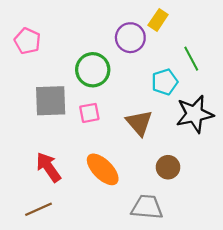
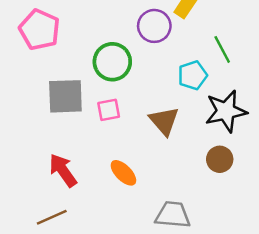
pink pentagon: (27, 41) -> (39, 30), size x1.4
brown circle: (168, 167) -> (220, 159), moved
orange ellipse: (103, 169) -> (123, 173), size x0.7

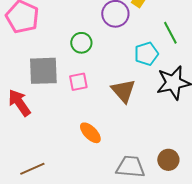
green circle: (112, 62) -> (81, 43), size x0.7
brown circle: (220, 159) -> (168, 160), moved
red arrow: (63, 170) -> (19, 103), moved

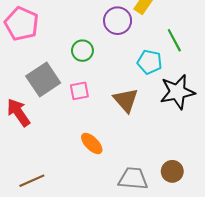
cyan pentagon: (146, 54) -> (150, 62), turned 30
gray square: (43, 71) -> (43, 79), turned -32

